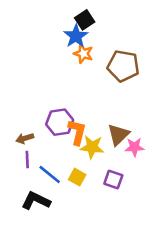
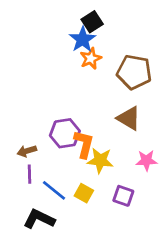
orange star: (83, 54) -> (91, 58), turned 30
brown triangle: (118, 135) -> (129, 118), moved, turned -45

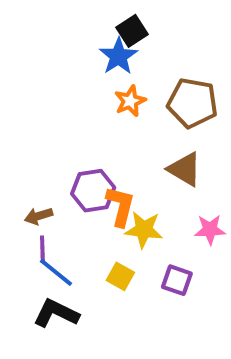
orange star: (91, 58) -> (130, 101), moved
blue line: (54, 190) -> (56, 272), moved

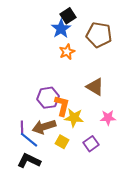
brown pentagon: (192, 103) -> (99, 35), moved
brown arrow: (39, 216) -> (44, 127), moved, size x1.6
purple square: (177, 280) -> (91, 144), turned 35

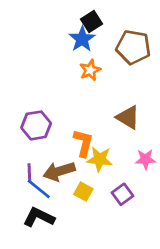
purple hexagon: (48, 98) -> (36, 125), moved

